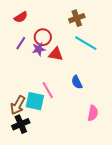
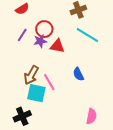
brown arrow: (18, 105) -> (31, 75), moved
pink semicircle: (93, 113) -> (91, 116), moved

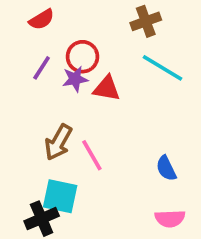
blue semicircle: (78, 74) -> (166, 168), moved
cyan square: (36, 93) -> (60, 196), moved
pink semicircle: (91, 116) -> (170, 219), turned 77

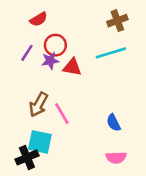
red semicircle: (42, 19) -> (39, 19), moved
brown cross: (146, 21) -> (117, 21), moved
cyan line: (162, 68) -> (111, 53), turned -48

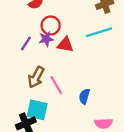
purple line: (27, 53) -> (26, 43), moved
blue semicircle: (113, 123) -> (84, 96), moved, turned 42

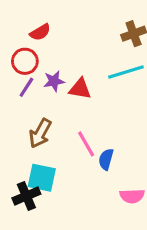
red circle: (51, 25) -> (25, 61), moved
pink line: (56, 85) -> (86, 144), moved

